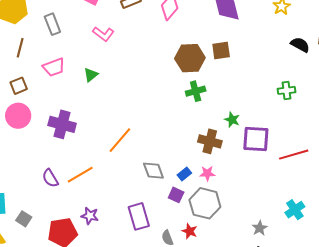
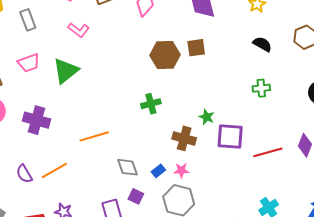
black semicircle: (300, 45) -> (262, 44), moved
green triangle: (91, 75) -> (66, 71), size x1.8
green cross: (196, 91) -> (151, 104), moved
orange line: (120, 140) -> (94, 136), turned 32
purple square: (176, 195) -> (136, 196), moved

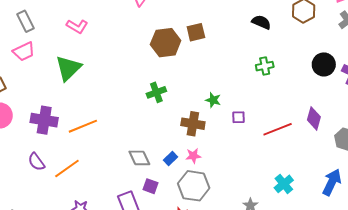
pink trapezoid: (29, 63) -> (24, 51), moved
orange line: (94, 136) -> (83, 126), moved
purple square: (230, 136) -> (239, 117), size x0.5
purple semicircle: (24, 174) -> (36, 162), moved

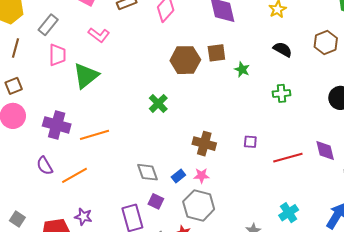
gray rectangle: (26, 21) -> (48, 25), turned 60
pink trapezoid: (24, 51) -> (57, 55), moved, turned -70
green cross: (156, 92) -> (158, 103), moved, turned -30
green star: (213, 100) -> (242, 69), moved
purple diamond: (314, 118) -> (325, 151), turned -35

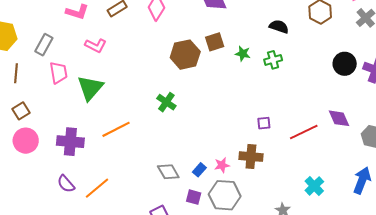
green cross: (281, 93) -> (273, 60), moved
orange line: (94, 135) -> (116, 129), moved
brown cross: (204, 144) -> (251, 157), moved
purple square: (156, 201) -> (194, 197), moved

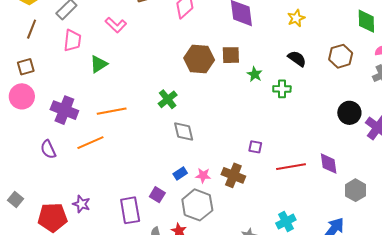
green triangle: (90, 88) -> (99, 64), size x0.7
gray diamond: (168, 172) -> (184, 132), moved
orange line: (97, 188) -> (90, 143), moved
purple square: (194, 197) -> (157, 195), moved

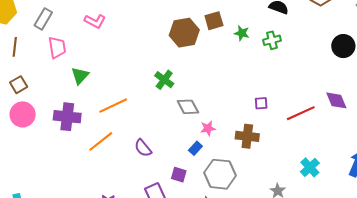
green triangle: (99, 64) -> (80, 76), moved
purple semicircle: (48, 149) -> (143, 148), moved
pink star: (203, 175) -> (208, 128), moved

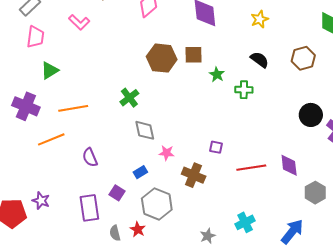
pink star: (208, 128) -> (167, 153), moved

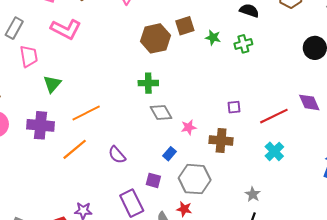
pink L-shape: (79, 22) -> (66, 29), size x1.4
green cross: (129, 98) -> (148, 83), moved, turned -36
cyan cross: (245, 222) -> (274, 151), moved

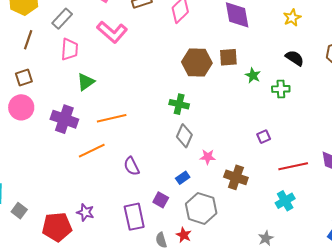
purple square: (234, 107) -> (264, 137), moved, turned -32
gray diamond: (161, 112) -> (184, 136), turned 40
gray star: (253, 194) -> (266, 238), moved

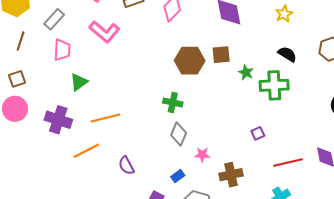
green cross: (281, 89) -> (274, 85), size x1.6
brown cross: (236, 177) -> (231, 175), turned -30

